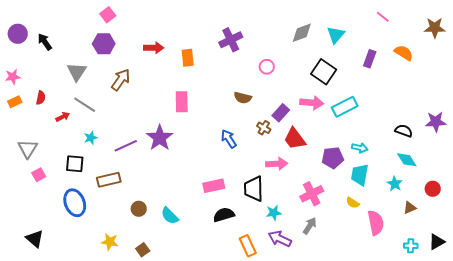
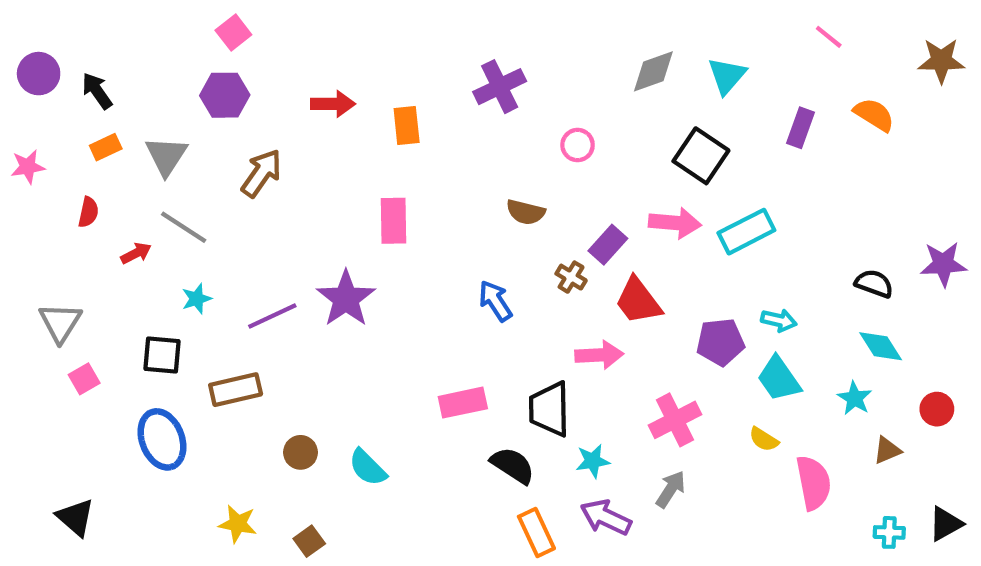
orange rectangle: (15, 102) -> (106, 147), moved
cyan trapezoid: (360, 175) -> (779, 379), turned -45
black semicircle: (224, 215) -> (513, 465), moved, turned 50

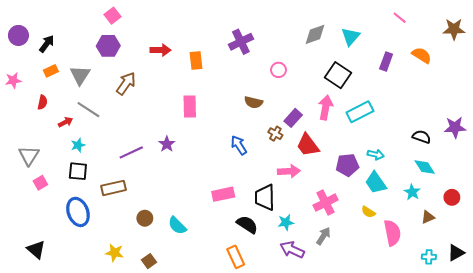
black arrow: (97, 91) -> (47, 44), turned 72
pink arrow: (675, 223) -> (326, 108), turned -85
cyan star: (197, 299) -> (78, 145), moved
purple star: (346, 299) -> (167, 144), size x0.6
orange rectangle: (536, 532) -> (236, 257), moved

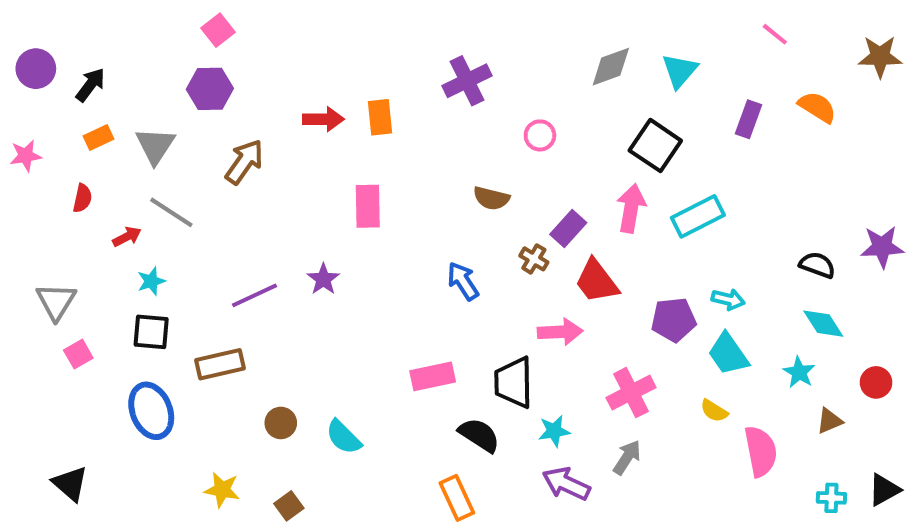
red arrow: (160, 50) -> (323, 119), moved

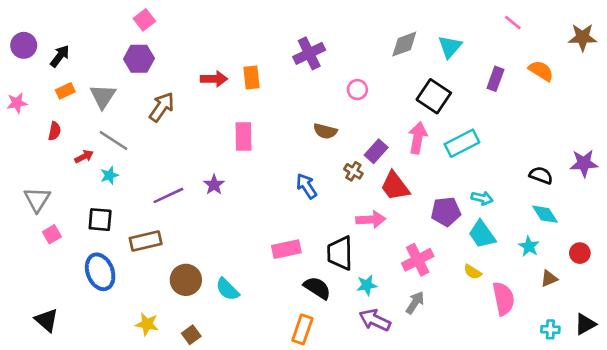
cyan star: (151, 281) -> (109, 175), moved
brown circle: (281, 423) -> (186, 280), size x1.5
orange rectangle: (457, 498) -> (302, 329), turned 44

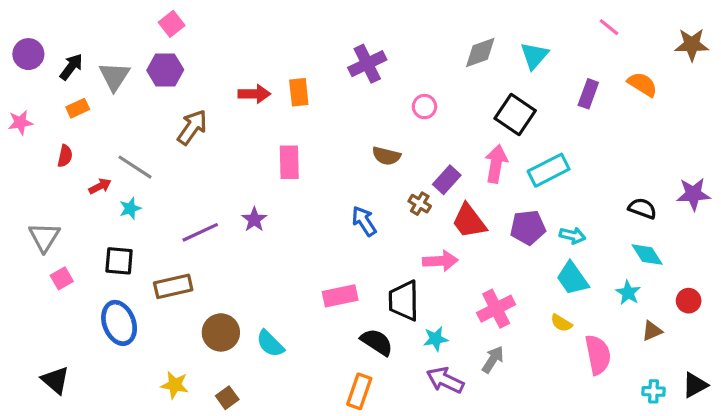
gray triangle: (103, 96) -> (114, 76), moved
purple pentagon: (446, 212) -> (528, 227), moved

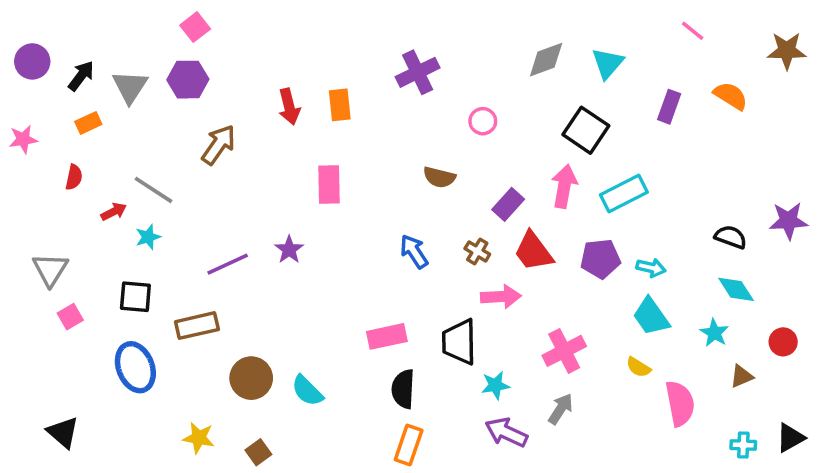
red arrow: (254, 94) -> (289, 107), turned 76
brown cross: (420, 204) -> (477, 251), moved
black semicircle: (377, 342) -> (403, 389), moved, turned -120

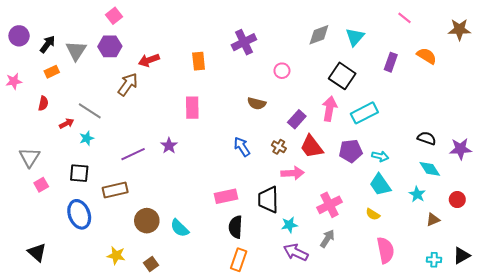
red arrow: (289, 107) -> (149, 60), moved, turned 84
purple star: (789, 221) -> (460, 149), moved
pink semicircle: (680, 403) -> (385, 250), moved

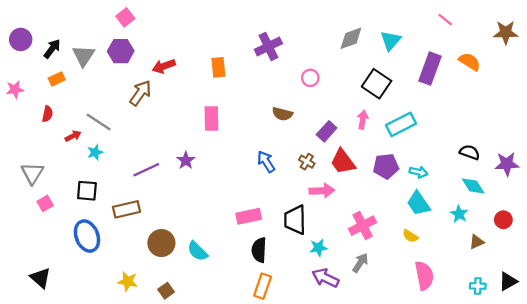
purple rectangle: (391, 62) -> (430, 69), size x1.5
pink arrow: (330, 109) -> (363, 120), size x0.7

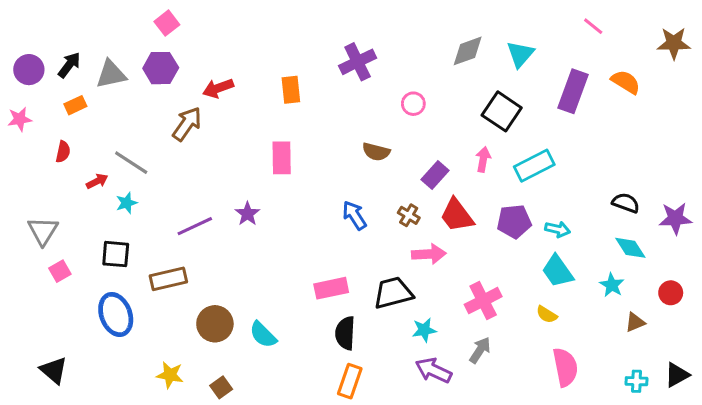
purple circle: (21, 39) -> (29, 70), moved
gray triangle: (83, 56) -> (111, 74), turned 45
black trapezoid: (295, 220) -> (393, 293), turned 76

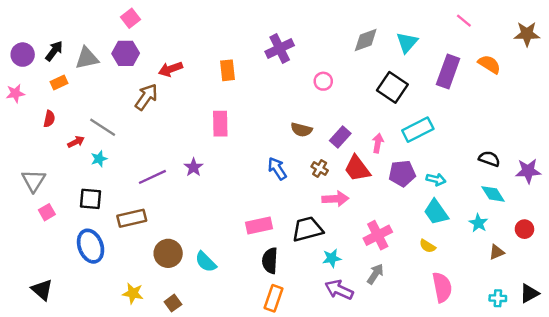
brown semicircle: (376, 152) -> (301, 130), moved
pink arrow: (483, 159) -> (378, 143), moved

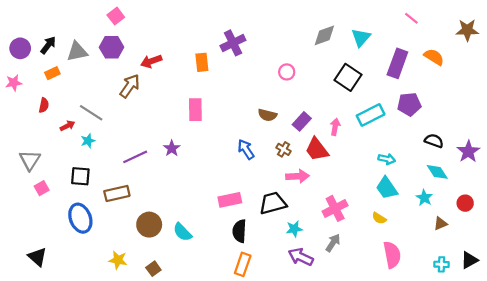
purple cross: (280, 48) -> (233, 43), moved
purple star: (528, 171) -> (468, 152), turned -30
purple pentagon: (402, 173) -> (409, 104), moved

